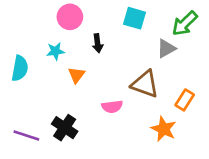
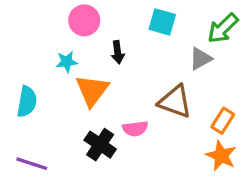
cyan semicircle: (20, 68) -> (27, 102), moved
orange triangle: (76, 75) -> (92, 90), size x1.6
black cross: (65, 128) -> (100, 145), moved
orange star: (164, 129) -> (221, 156), moved

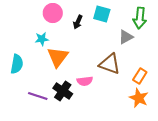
green arrow: (223, 28) -> (140, 18), turned -40
black arrow: (118, 52) -> (78, 22), moved, turned 32
purple line: (32, 164) -> (38, 96), moved

